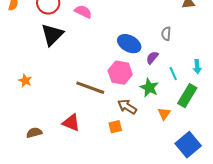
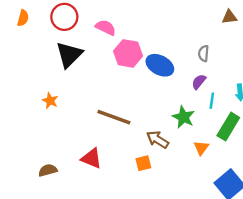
purple semicircle: (152, 58) -> (199, 82), moved
pink hexagon: (120, 73) -> (128, 53), moved
cyan line: (173, 74) -> (212, 101), turned 32
orange star: (25, 81) -> (50, 101), moved

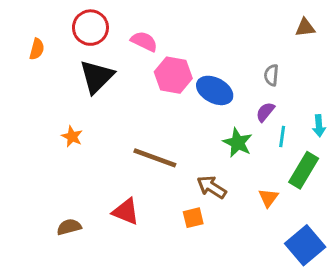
orange semicircle: (23, 18) -> (37, 49), moved
green star: (183, 117) -> (238, 143), moved

